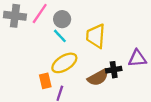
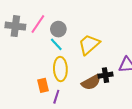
yellow trapezoid: (96, 36) -> (89, 44), turned 45
yellow ellipse: (64, 63) -> (60, 69), turned -60

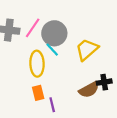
gray circle: (58, 29) -> (54, 33), size x1.5
yellow ellipse: (60, 69) -> (37, 64), moved
purple line: (56, 97) -> (52, 105), turned -32

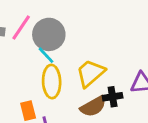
yellow trapezoid: (87, 50) -> (90, 73), moved
yellow ellipse: (37, 64) -> (52, 82), moved

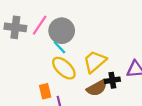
yellow ellipse: (52, 82) -> (64, 68), turned -45

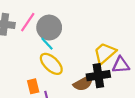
yellow trapezoid: (95, 62) -> (105, 53), moved
black cross: (112, 80) -> (98, 76), size x1.5

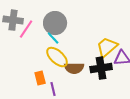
pink line: (28, 22) -> (26, 29), moved
brown semicircle: (83, 83) -> (74, 68), moved, turned 30

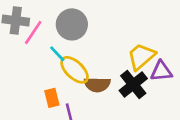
cyan line: (53, 38) -> (57, 54), moved
black cross: (101, 68) -> (133, 85), turned -30

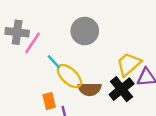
gray circle: (72, 24) -> (85, 31), moved

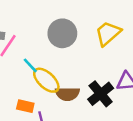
yellow trapezoid: (129, 64) -> (108, 33), moved
orange rectangle: (49, 101) -> (25, 106), turned -63

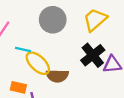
cyan line: (30, 65) -> (23, 50), turned -35
black cross: (101, 94) -> (93, 55), moved

